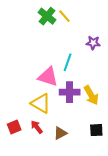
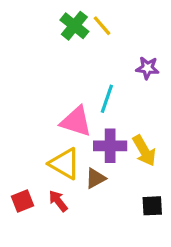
brown triangle: (60, 133) -> (96, 178), moved

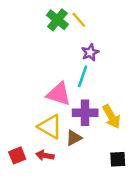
purple star: (147, 68) -> (90, 52), moved, turned -30
red arrow: (58, 201) -> (45, 155), turned -42

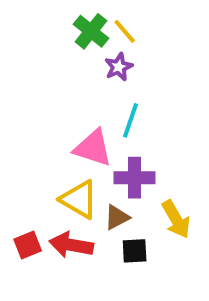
purple star: (90, 52) -> (119, 67), moved
yellow arrow: (111, 117) -> (176, 219), moved
red arrow: (45, 155) -> (71, 245), size x1.5
black square: (118, 159) -> (135, 251), moved

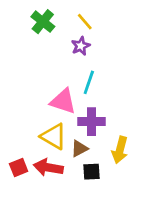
green cross: (91, 31) -> (43, 22), moved
yellow arrow: (176, 219) -> (120, 150), turned 45

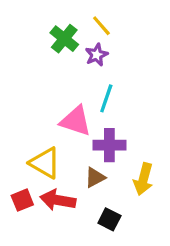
green cross: (43, 22) -> (64, 39), moved
yellow triangle: (54, 136) -> (45, 163), moved
black square: (91, 172) -> (109, 219), moved, turned 30

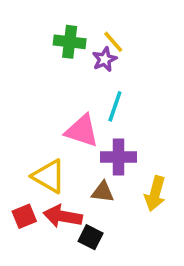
yellow line: (101, 26) -> (113, 42), moved
green cross: (64, 39) -> (70, 42), turned -32
brown triangle: (95, 177) -> (103, 192), turned 35
black square: (109, 219) -> (91, 237), moved

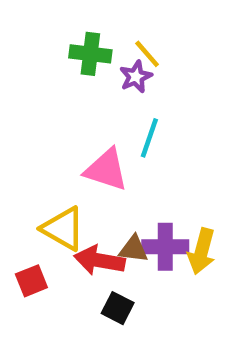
purple cross: (118, 157) -> (165, 247), moved
red arrow: (63, 216) -> (99, 260), moved

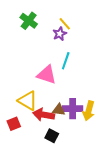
green cross: (90, 54) -> (29, 21), moved, turned 30

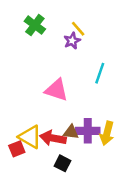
cyan line: (66, 61) -> (100, 73), moved
yellow triangle: (28, 101) -> (30, 137), moved

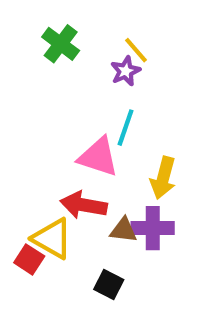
cyan line: (100, 73) -> (126, 128), moved
yellow arrow: (107, 133) -> (163, 178), moved
red arrow: (53, 138) -> (84, 205), moved
red square: (17, 149) -> (29, 259), turned -35

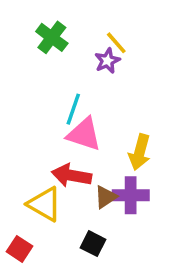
cyan line: (126, 128) -> (73, 109), moved
brown triangle: (123, 230) -> (106, 197), turned -40
red square: (29, 259) -> (20, 249), moved

